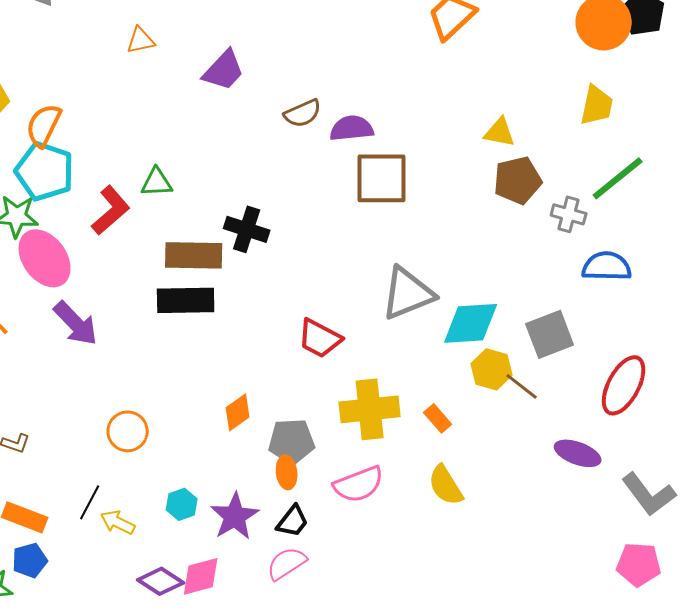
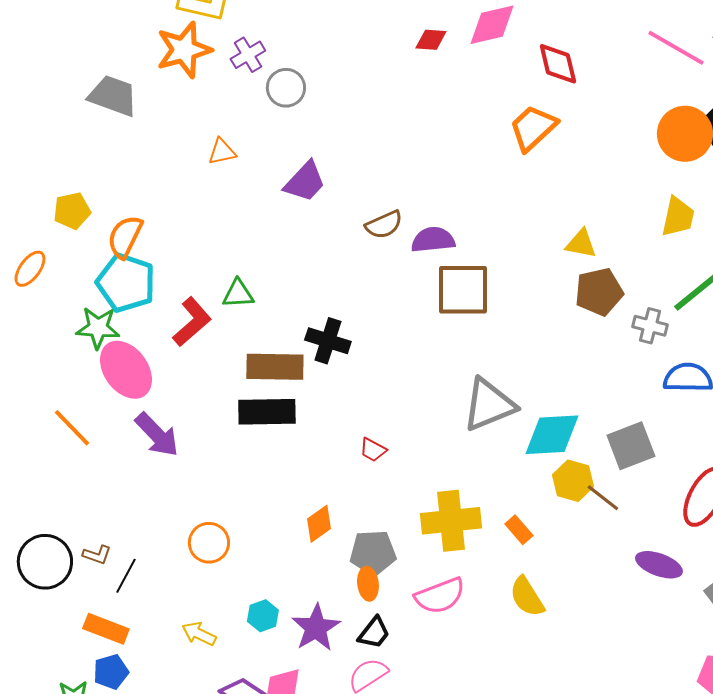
red trapezoid: (320, 338) -> (373, 450), moved, size x0.6
black line: (90, 502) -> (126, 576), moved

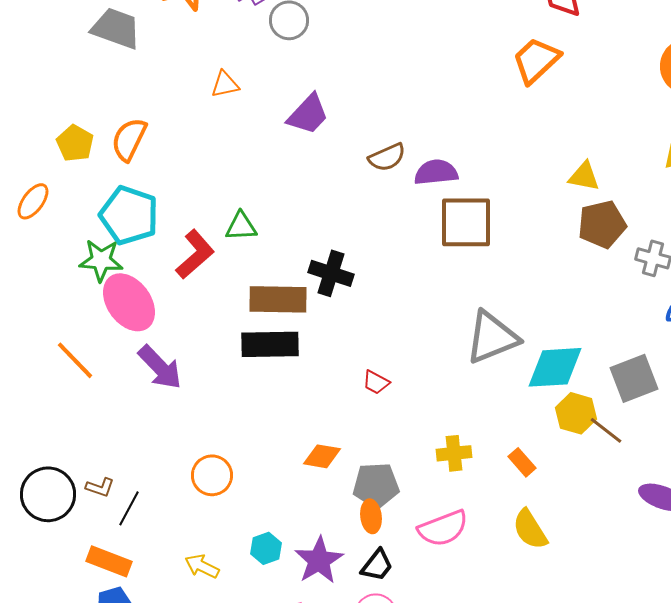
yellow pentagon: (72, 211) -> (75, 143), turned -30
orange semicircle: (125, 237) -> (129, 139), moved
yellow cross: (451, 521) -> (454, 453), size x0.6
orange diamond: (319, 524) -> (322, 456), turned 45

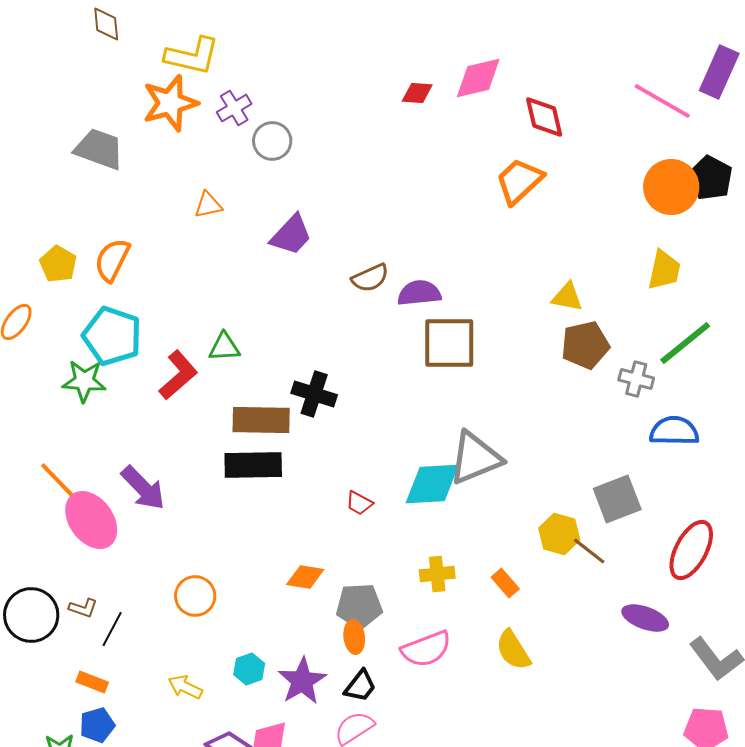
pink ellipse: (129, 302) -> (91, 520), moved
cyan diamond: (555, 367) -> (432, 484), moved
orange rectangle: (109, 561) -> (92, 682), size x0.7

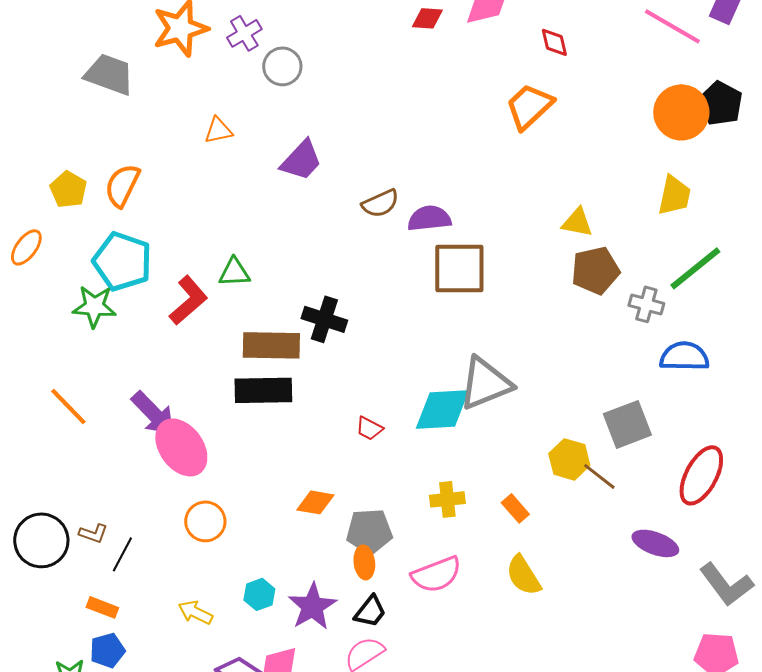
red diamond: (544, 117) -> (554, 42), size x0.7
pink ellipse: (91, 520) -> (181, 447), moved

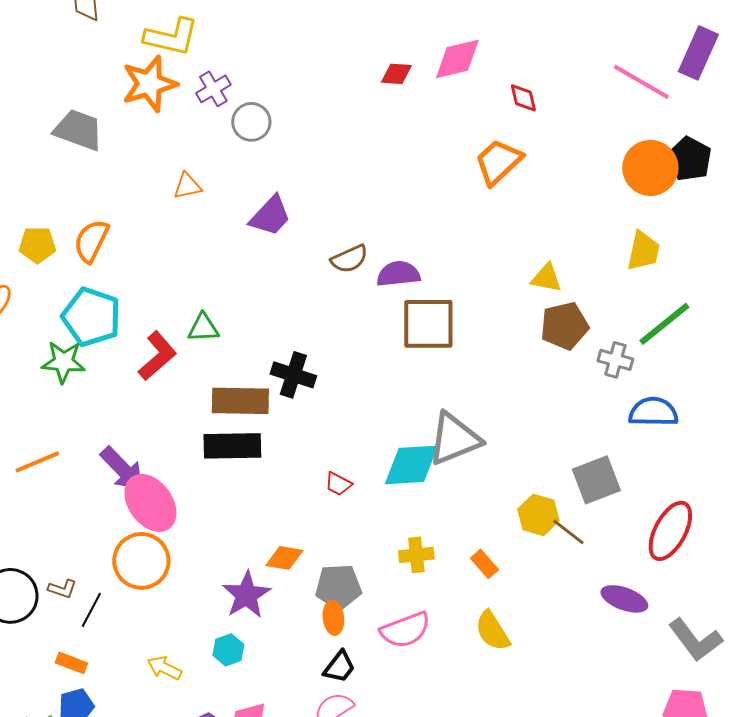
yellow pentagon: (68, 189) -> (37, 245), turned -30
orange line: (68, 406) -> (37, 462), turned -69
orange circle: (205, 521) -> (141, 561), moved, size x1.4
purple star: (312, 606) -> (246, 595), moved

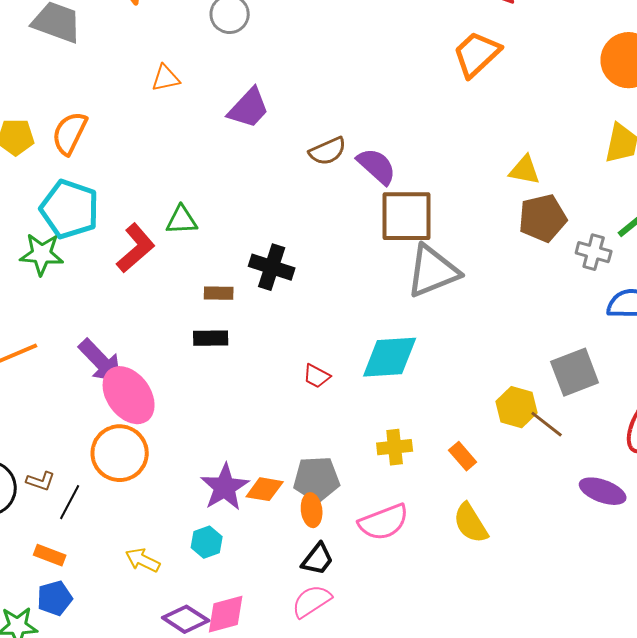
purple semicircle: (398, 274) -> (377, 166), turned 48
brown rectangle: (240, 401) -> (219, 293), size x0.5
gray triangle: (454, 439) -> (433, 271), moved
black rectangle: (232, 446) -> (211, 338), size x0.6
orange diamond: (284, 558) -> (265, 489), moved

